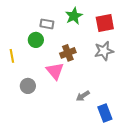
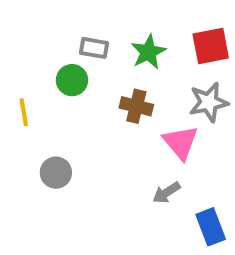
green star: (74, 16) -> (148, 52), moved
brown cross: (68, 53) -> (136, 106), turned 35
pink triangle: (55, 71) -> (181, 142), moved

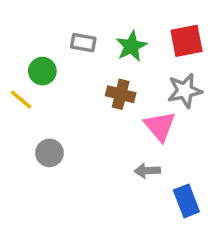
green circle: (72, 80) -> (42, 71), moved
yellow line: (24, 112) -> (21, 100), turned -40
gray arrow: (166, 193) -> (147, 171), turned 30

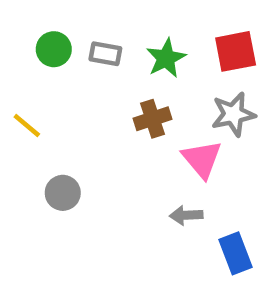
green circle: (42, 71) -> (54, 49), moved
brown cross: (121, 94) -> (153, 119), turned -32

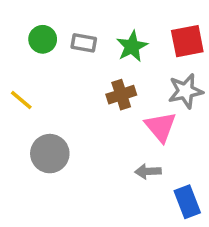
gray circle: (63, 193) -> (50, 154), size x1.4

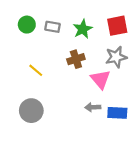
yellow line: (21, 100) -> (36, 70), moved
gray circle: (50, 154) -> (31, 111), moved
blue rectangle: (187, 202) -> (117, 113), moved, turned -66

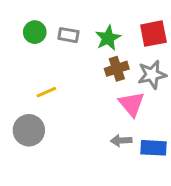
brown cross: (76, 59) -> (117, 69), moved
yellow line: (36, 70) -> (46, 92), turned -64
gray circle: (31, 111) -> (29, 130), moved

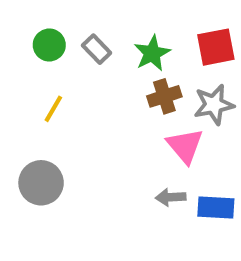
gray rectangle: (68, 35) -> (97, 49), turned 36
yellow line: (46, 92) -> (53, 109), moved, turned -36

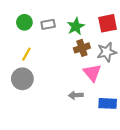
gray rectangle: (97, 49) -> (48, 24), turned -56
gray circle: (41, 183) -> (22, 79), moved
gray arrow: (171, 197) -> (76, 95), moved

